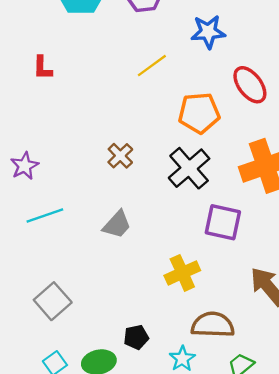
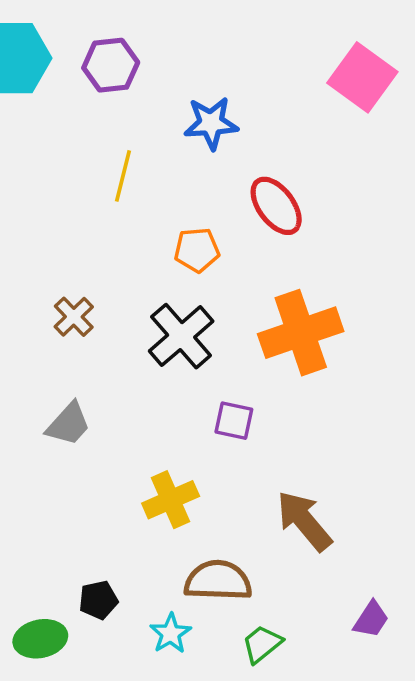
yellow line: (152, 66) -> (123, 176), turned -40
orange pentagon: (199, 113) -> (197, 250), size x0.7
purple square: (223, 222) -> (234, 421), size x0.7

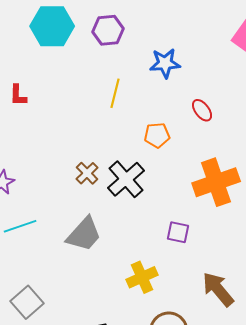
red ellipse: (276, 206) -> (202, 110), size x0.7
black cross: (181, 336) -> (126, 179), moved
gray trapezoid: (68, 424) -> (84, 234), size x1.4

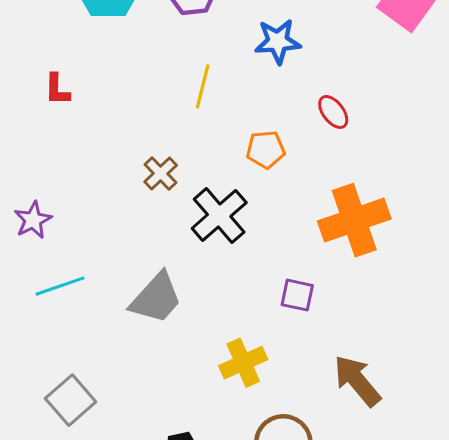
brown cross: (87, 173) -> (161, 174), moved

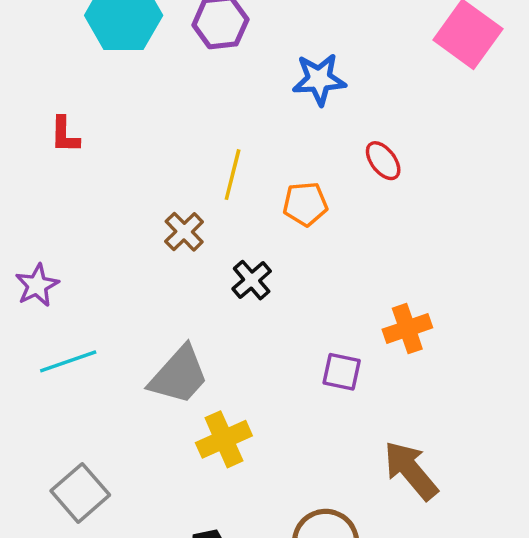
yellow line: (203, 86) -> (233, 175), moved
black cross: (219, 216) -> (252, 280), size x0.6
orange cross: (354, 220) -> (407, 329), moved, size x0.6
yellow cross: (243, 363) -> (224, 439), moved

